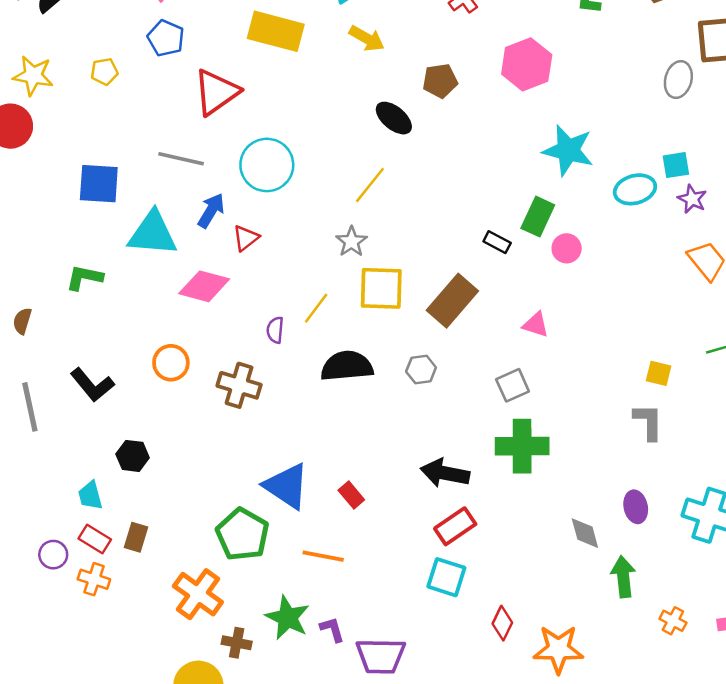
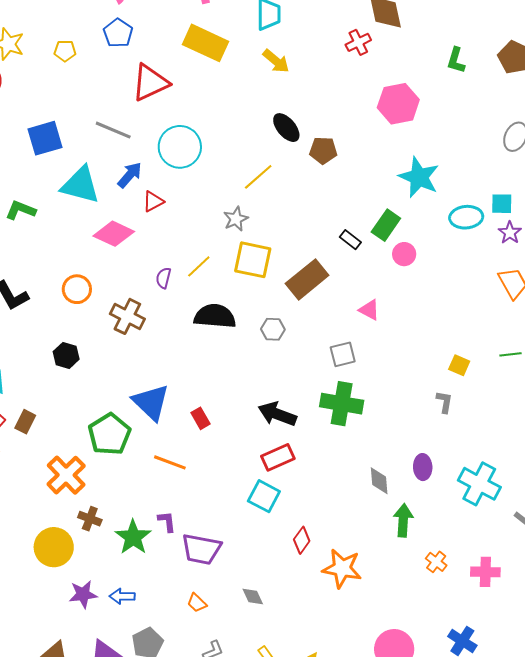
brown pentagon: (440, 81) -> (323, 150), moved
blue square: (99, 184) -> (45, 138), turned -30
gray L-shape: (648, 422) -> (444, 402), size x0.7
black hexagon: (133, 456) -> (66, 355), moved
green star: (287, 618) -> (133, 537), moved

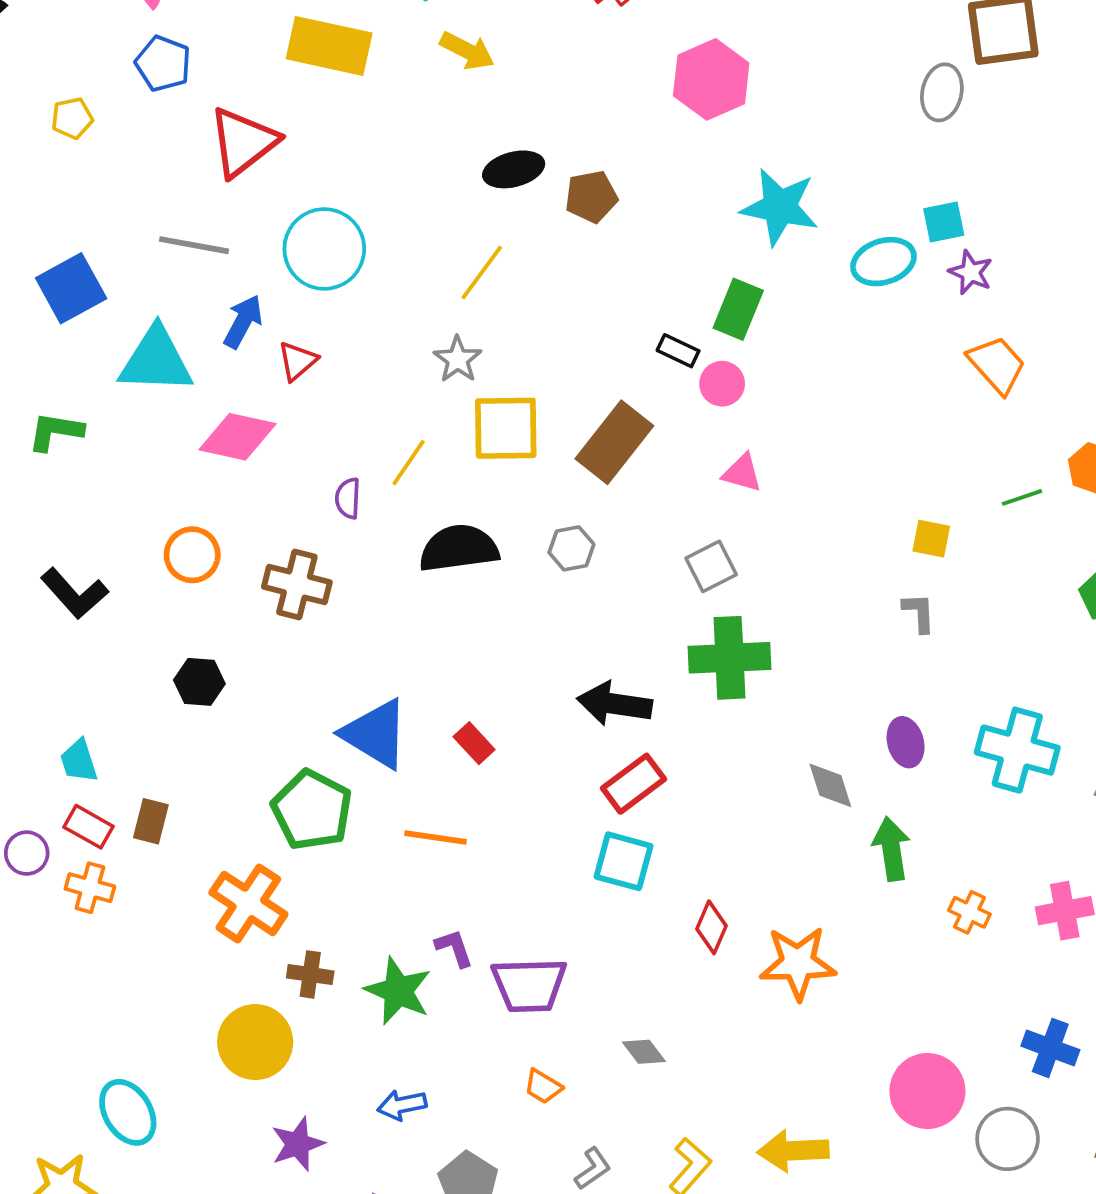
black ellipse: (286, 128) -> (514, 169), turned -52
pink circle: (404, 254) -> (722, 384), moved
purple star: (83, 594) -> (298, 1144), moved

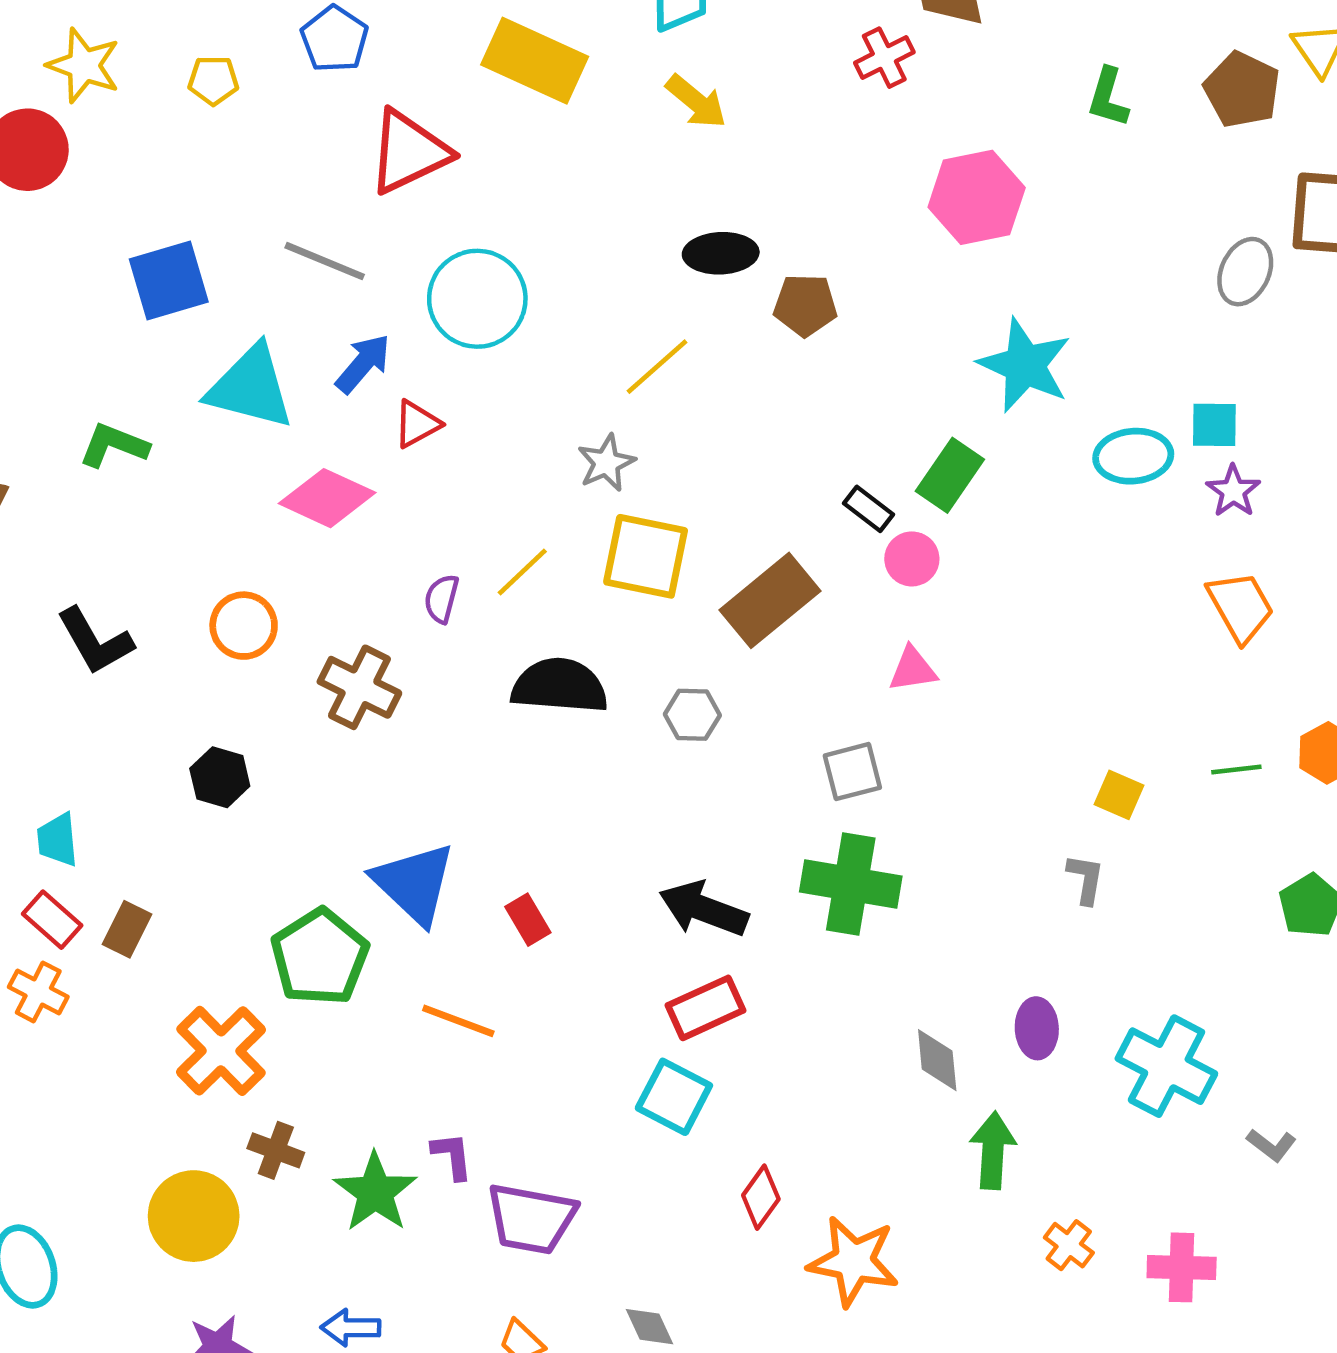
pink triangle: (742, 473) -> (913, 669), turned -36

